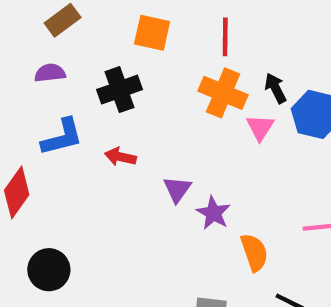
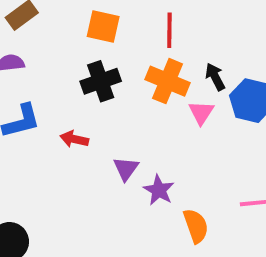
black cross: (119, 90) -> (101, 81), moved

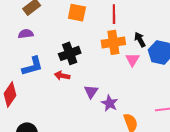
black cross: (101, 81) -> (70, 53), moved
orange cross: (167, 81) -> (113, 42), turned -30

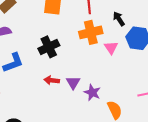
black arrow: (140, 40) -> (119, 19), moved
red arrow: (62, 76) -> (52, 80), moved

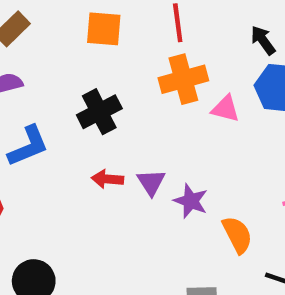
black arrow: (119, 19) -> (263, 40), moved
pink triangle: (111, 48) -> (225, 109), turned -40

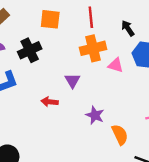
black arrow: (263, 40) -> (128, 28), moved
black cross: (99, 112) -> (30, 50), moved
purple triangle: (151, 182) -> (72, 80), moved

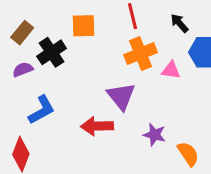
black cross: (30, 50) -> (52, 52), moved
purple triangle: (72, 80) -> (121, 96), size x1.5
red arrow: (50, 102) -> (97, 126), size x1.5

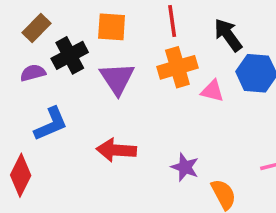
black arrow: (179, 23) -> (228, 35), size x1.4
purple triangle: (121, 96) -> (117, 79), moved

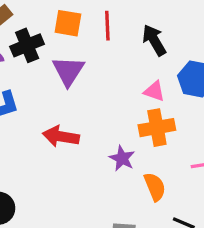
red line: (172, 21) -> (107, 26), moved
black arrow: (228, 35) -> (154, 40), moved
orange cross: (177, 67) -> (157, 128), moved

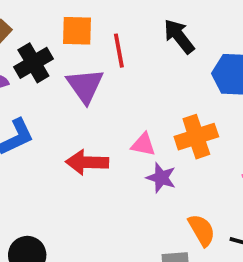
red line: (107, 26) -> (119, 51), moved
pink triangle: (154, 91) -> (143, 145), moved
orange semicircle: (155, 187) -> (202, 230), moved

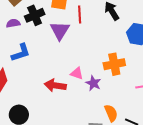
pink triangle: (143, 145) -> (77, 73), moved
red arrow: (87, 162) -> (55, 85), moved

